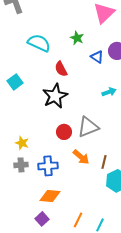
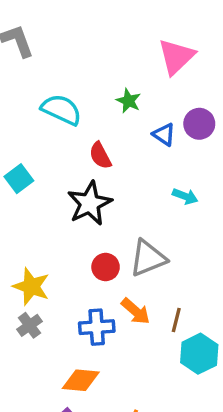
cyan arrow: (109, 92) -> (185, 196), turned 40
yellow star: (22, 143) -> (31, 286), size x1.5
gray cross: (21, 165) -> (30, 325), turned -32
blue cross: (48, 166) -> (97, 327), moved

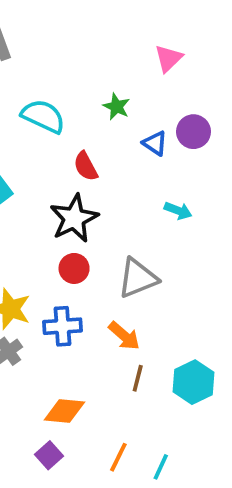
pink triangle: (176, 57) -> (168, 58), size x0.7
red circle: (106, 267) -> (74, 268), moved
brown line: (176, 320) -> (138, 378), moved
blue cross: (97, 327) -> (63, 326), moved

